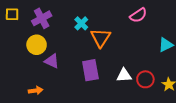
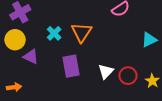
cyan cross: (81, 23) -> (54, 33), moved
white triangle: (124, 75) -> (106, 71), turned -42

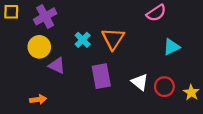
cyan triangle: (149, 40) -> (171, 47), moved
white triangle: (106, 71) -> (140, 82), turned -35

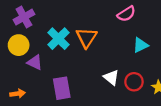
cyan cross: (83, 40) -> (58, 39), size x1.5
purple rectangle: (101, 76) -> (62, 88), moved

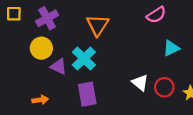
orange triangle: (87, 38) -> (98, 25), moved
cyan cross: (58, 39) -> (84, 58), moved

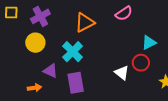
pink semicircle: (156, 15) -> (124, 13), moved
orange triangle: (98, 25) -> (85, 22), turned 30
purple triangle: (59, 67) -> (50, 71), moved
red circle: (164, 87) -> (141, 63), moved

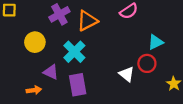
purple cross: (40, 16) -> (59, 14), moved

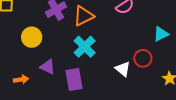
cyan triangle: (155, 42) -> (161, 34), moved
cyan cross: (74, 52) -> (85, 47), moved
orange arrow: (34, 90) -> (21, 80), moved

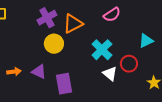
yellow circle: (32, 37) -> (54, 44), moved
cyan cross: (85, 47) -> (102, 50), moved
orange arrow: (21, 80) -> (14, 72), moved

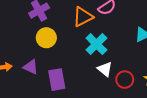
orange triangle: (73, 24) -> (83, 17), moved
red circle: (129, 64) -> (125, 80), moved

